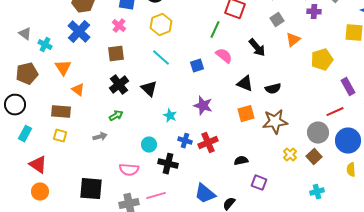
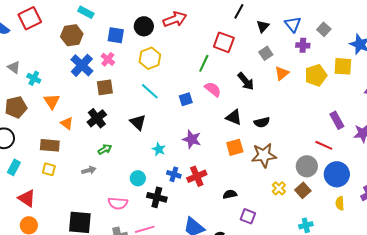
blue cross: (79, 32) -> (82, 65), moved
yellow pentagon: (322, 60) -> (316, 75), moved
black cross: (119, 85) -> (97, 118), moved
red line: (335, 112) -> (324, 145), turned 48

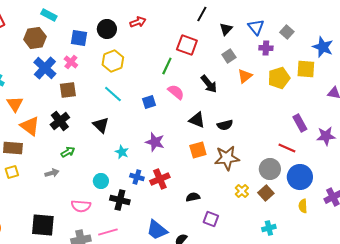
red arrow: (175, 19) -> (138, 22), size x0.7
orange triangle: (67, 123) -> (30, 126), size x1.5
yellow square: (49, 169) -> (12, 172), turned -32

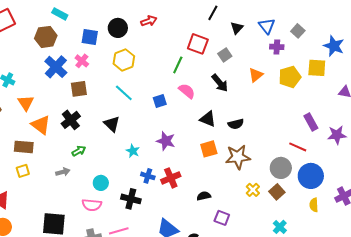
gray square: (229, 56) -> (225, 55), moved
cyan circle: (101, 181) -> (101, 183), moved
cyan cross: (269, 228) -> (280, 227), turned -32

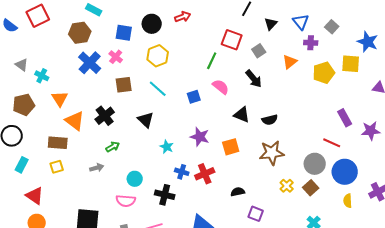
orange triangle: (256, 75) -> (290, 62), moved
brown square: (79, 89) -> (124, 85), moved
orange square: (209, 149) -> (231, 147), moved

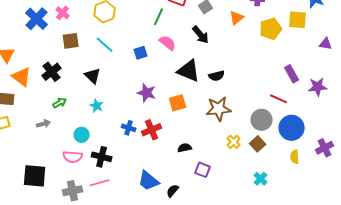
black triangle: (242, 115) -> (189, 71), size x1.4
cyan star: (167, 147) -> (97, 106), moved
black cross: (165, 195) -> (102, 157), moved

